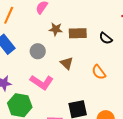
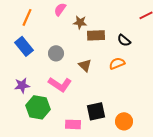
brown star: (56, 29) -> (80, 22), moved
orange semicircle: (99, 72) -> (117, 63), moved, turned 105

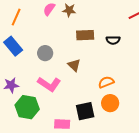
brown star: (80, 22) -> (69, 10), moved
black semicircle: (124, 40) -> (113, 40), turned -40
orange semicircle: (117, 63) -> (106, 82), moved
orange circle: (124, 121) -> (110, 103), moved

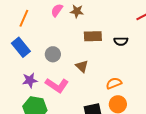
purple star: (11, 85) -> (30, 80), moved

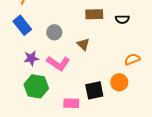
orange semicircle: (114, 83) -> (132, 59), moved

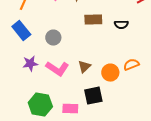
brown triangle: (83, 44) -> (84, 67), moved, turned 32
orange circle: (119, 82) -> (110, 73), moved
green hexagon: (36, 86) -> (40, 105), moved

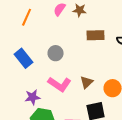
blue rectangle: (21, 31) -> (24, 58), moved
purple star: (30, 64) -> (33, 97), moved

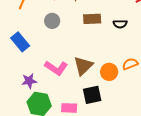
gray circle: (56, 53) -> (52, 21), moved
brown triangle: (87, 82) -> (83, 66), size x1.5

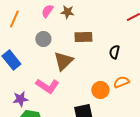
black semicircle: (120, 24) -> (114, 52), moved, turned 104
brown triangle: (83, 66) -> (63, 61), moved

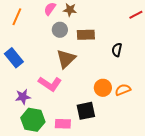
gray circle: (43, 39) -> (60, 30), moved
orange semicircle: (121, 82) -> (123, 90), moved

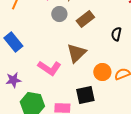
brown rectangle: (86, 35) -> (85, 19), turned -36
brown triangle: (66, 59) -> (76, 53), moved
purple star: (23, 97) -> (13, 80), moved

